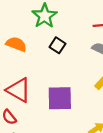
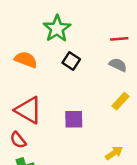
purple square: (60, 98) -> (74, 119), size x0.7

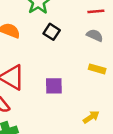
yellow rectangle: (120, 101) -> (97, 69), turned 63

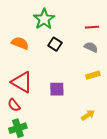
yellow rectangle: (97, 69) -> (93, 75), turned -32

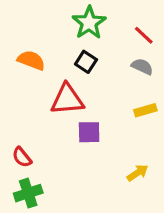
green star: (44, 19) -> (89, 23), moved
red line: (92, 27) -> (144, 35), turned 48
red triangle: (22, 82) -> (67, 99), moved, turned -35

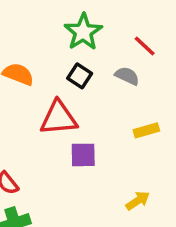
gray semicircle: (142, 67) -> (127, 76), moved

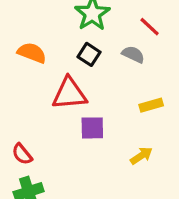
yellow arrow: (138, 201) -> (141, 156), moved

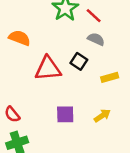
red line: (150, 27) -> (94, 16), moved
black square: (89, 54) -> (79, 61), moved
purple square: (92, 128) -> (65, 114), moved

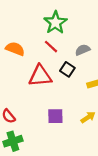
red line: (94, 16) -> (51, 47), moved
gray semicircle: (96, 39) -> (83, 50), turned -48

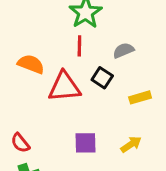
red line: (51, 47) -> (79, 46), turned 48
orange semicircle: (15, 49) -> (31, 64), moved

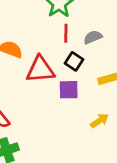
red line: (79, 46) -> (66, 33), moved
purple square: (86, 143) -> (69, 90), moved

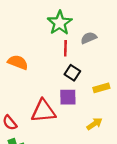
gray semicircle: (93, 37) -> (89, 38), moved
red triangle: (40, 69) -> (43, 111), moved

